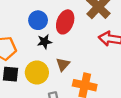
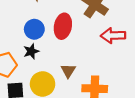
black star: (45, 42) -> (31, 51), moved

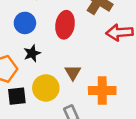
blue circle: (34, 29) -> (25, 23), moved

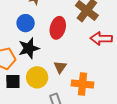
black star: (32, 53) -> (29, 48), size x1.5

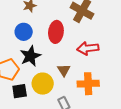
red arrow: (101, 39) -> (88, 48), moved

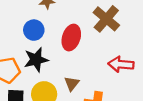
red arrow: (88, 48) -> (121, 64), moved

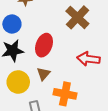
red ellipse: (71, 38) -> (44, 45), moved

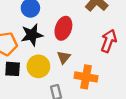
red arrow: (88, 59) -> (109, 41), turned 105

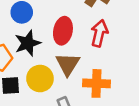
red arrow: (109, 41) -> (99, 33), moved
brown triangle: (64, 57) -> (68, 64), size x1.5

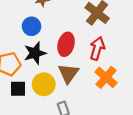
orange cross: (96, 83) -> (106, 77), moved, turned 35

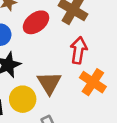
red ellipse: (66, 44) -> (36, 22), moved, turned 45

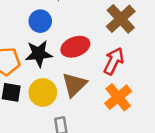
red ellipse: (36, 22) -> (75, 47), moved

